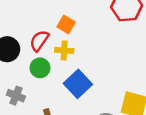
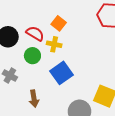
red semicircle: (39, 41) -> (35, 34), turned 78

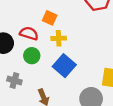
yellow cross: (54, 44) -> (59, 38), moved

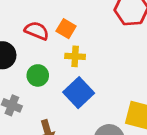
red semicircle: (29, 33) -> (37, 31), moved

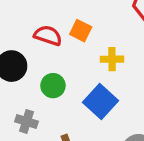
yellow cross: (75, 56) -> (112, 59), moved

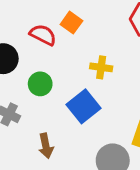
orange square: (81, 31) -> (71, 23), moved

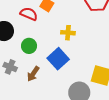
brown arrow: (46, 146) -> (33, 74), moved, turned 49

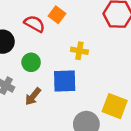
blue square: (58, 59) -> (65, 81), turned 35

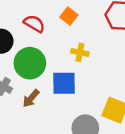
orange square: (57, 15) -> (69, 16), moved
green circle: (31, 62) -> (30, 63), size x1.6

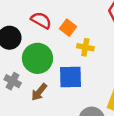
orange square: (69, 16) -> (68, 28), moved

